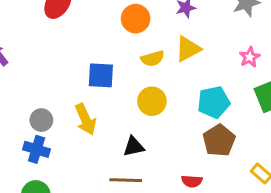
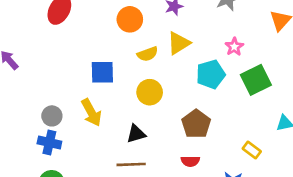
cyan pentagon: (214, 102) -> (211, 74), moved
brown pentagon: (219, 140) -> (196, 124), moved

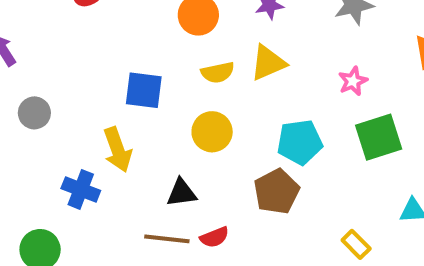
cyan pentagon: (211, 74) -> (300, 142), moved
gray circle: (52, 116) -> (34, 113), moved
blue cross: (49, 142) -> (81, 189), moved
red semicircle: (190, 161) -> (214, 237), moved, turned -30

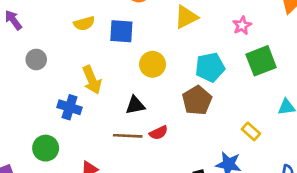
yellow semicircle: (218, 72) -> (84, 23), moved
blue square: (144, 90) -> (121, 31), moved

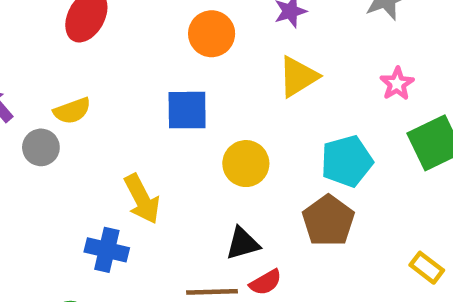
yellow semicircle: (84, 23) -> (72, 111), moved
gray circle: (36, 59) -> (41, 147), moved
black triangle: (135, 105) -> (243, 243), moved

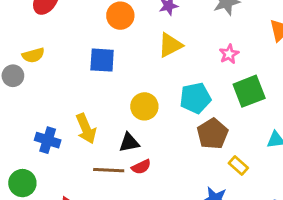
yellow circle: (246, 164) -> (144, 106), moved
yellow arrow: (142, 199) -> (86, 129), moved
brown pentagon: (328, 221) -> (213, 134), moved

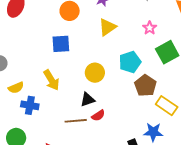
yellow semicircle: (33, 55) -> (16, 88), moved
yellow arrow: (86, 129) -> (51, 80), moved
yellow rectangle: (238, 166) -> (167, 106), size x1.5

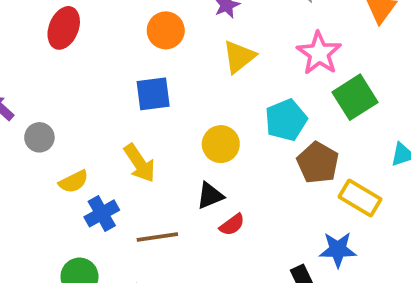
pink star: (150, 28) -> (319, 53), size x1.6
blue cross: (30, 105) -> (102, 213), turned -36
brown line: (76, 121) -> (157, 237), moved

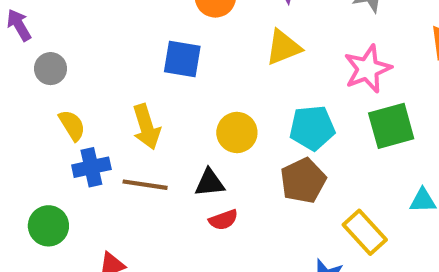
brown pentagon: (318, 163) -> (303, 181), moved
yellow semicircle: (74, 182) -> (72, 125), turned -112
brown line: (157, 237) -> (145, 185), moved

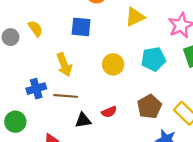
yellow semicircle: (72, 125) -> (35, 29), moved
brown pentagon: (303, 181) -> (149, 107), moved
black triangle: (210, 183) -> (83, 120), moved

